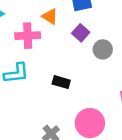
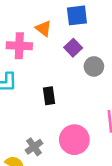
black rectangle: (61, 82) -> (49, 96), turned 60

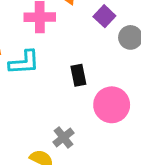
pink circle: (74, 140) -> (112, 105), moved

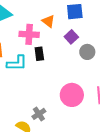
black rectangle: (78, 75) -> (39, 54), moved

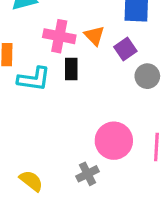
orange triangle: (48, 21) -> (94, 36), moved
gray cross: (39, 114) -> (87, 174), moved

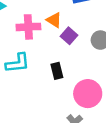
purple square: (125, 49) -> (69, 36), moved
black rectangle: (71, 69) -> (57, 71), moved

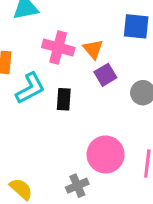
cyan L-shape: (18, 63) -> (30, 88), turned -40
black rectangle: (57, 71) -> (64, 99), moved

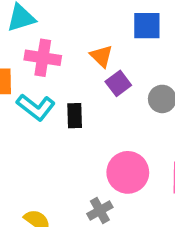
pink cross: (58, 47) -> (43, 58), moved
cyan L-shape: (30, 88) -> (36, 107), turned 72

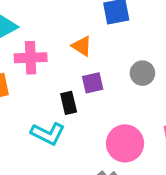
purple square: (118, 83) -> (93, 83), moved, turned 35
cyan L-shape: (36, 107) -> (48, 134), moved

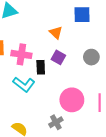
pink cross: (31, 58) -> (21, 54), moved
purple square: (93, 83) -> (58, 57), turned 32

